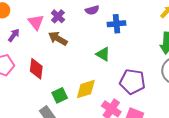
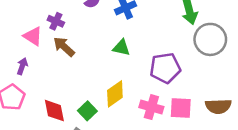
purple arrow: (14, 35) -> (22, 66), moved
brown arrow: (58, 39) -> (64, 47), turned 30
red diamond: (36, 69) -> (54, 111), moved

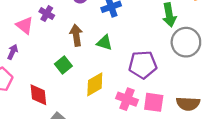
brown arrow: (64, 47) -> (76, 35), moved, turned 35
green square: (87, 111) -> (63, 65), moved

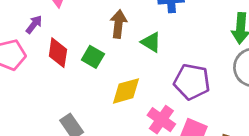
green square: (63, 65) -> (93, 57), turned -35
red diamond: (38, 95) -> (58, 53), moved

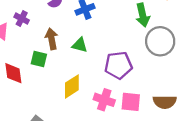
green square: (93, 57) -> (39, 59), moved

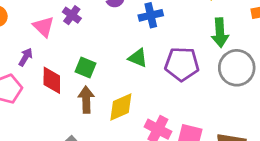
brown arrow: (52, 39) -> (86, 100), moved
purple pentagon: (118, 65) -> (182, 64), moved

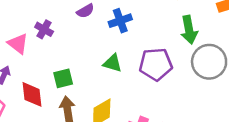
green square: (86, 68) -> (63, 78), turned -30

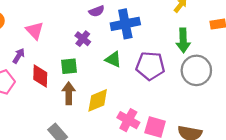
blue cross: (120, 21) -> (125, 24), size x1.4
purple cross: (44, 29) -> (83, 39), moved

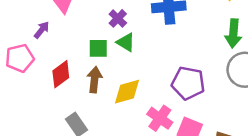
green triangle: (113, 59) -> (126, 42), moved
purple pentagon: (150, 66) -> (188, 83), moved
red diamond: (40, 76) -> (61, 74), moved, turned 45

